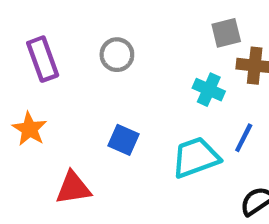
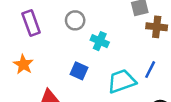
cyan cross: (209, 90) -> (100, 41), moved

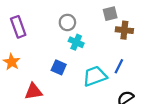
gray circle: (75, 20) -> (67, 22), moved

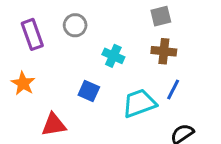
gray circle: (67, 22) -> (75, 25), moved
brown cross: (124, 30) -> (164, 51), moved

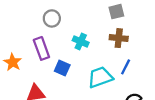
purple rectangle: (32, 34) -> (41, 48), moved

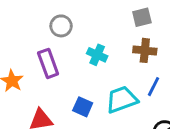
blue square: (62, 68) -> (83, 107), moved

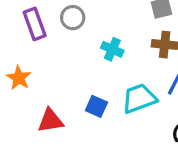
purple rectangle: (48, 63) -> (35, 24), moved

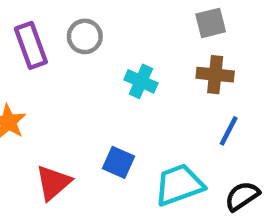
cyan trapezoid: (139, 98) -> (179, 185), moved
red triangle: (50, 121) -> (53, 183), turned -32

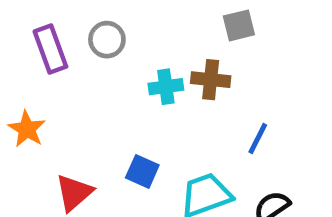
brown cross: (215, 75) -> (211, 80), moved
cyan cross: (141, 81) -> (166, 87), turned -32

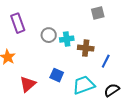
gray circle: (107, 40) -> (49, 35), moved
brown cross: (211, 80) -> (86, 48), moved

